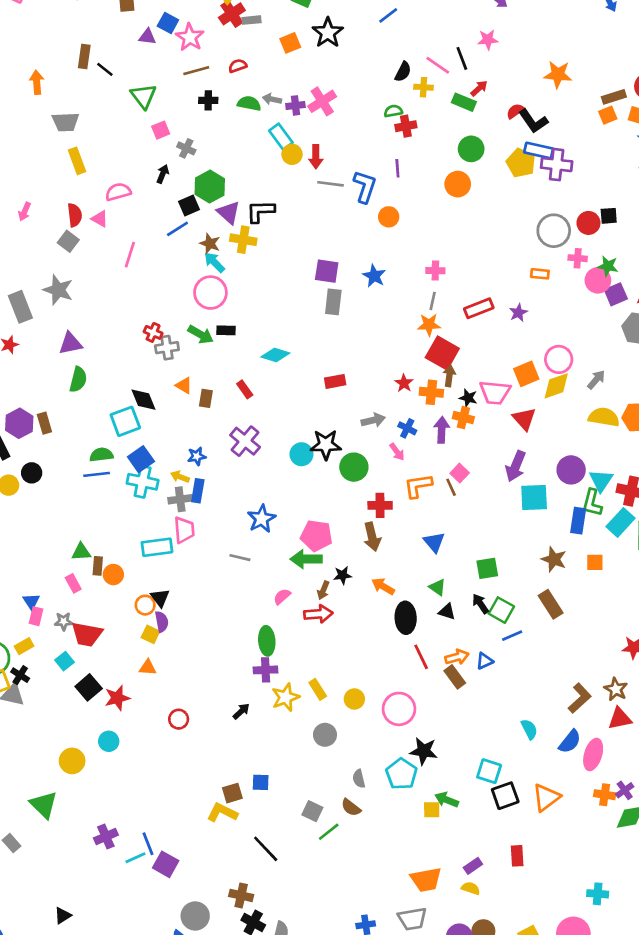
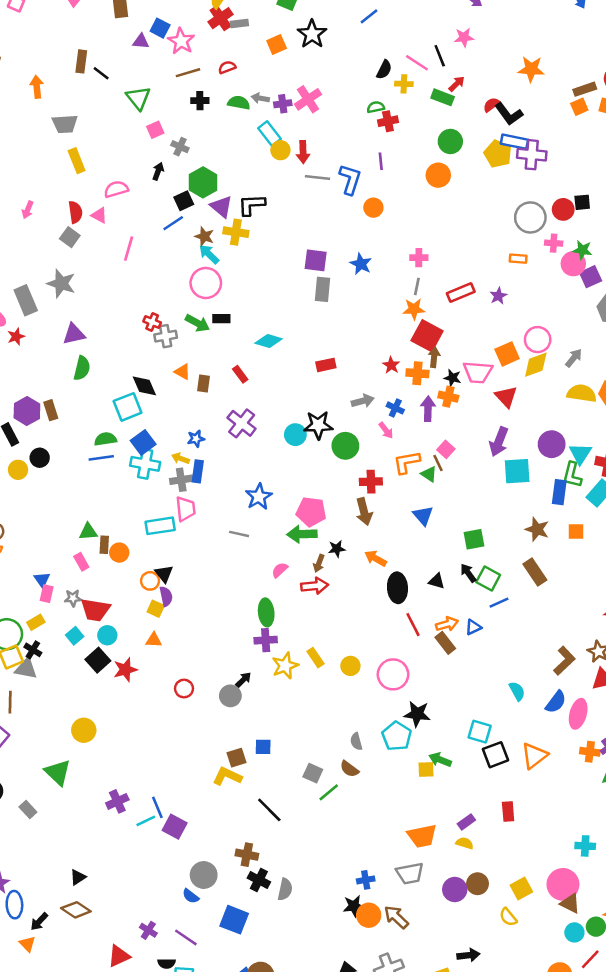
green triangle: (437, 587) -> (429, 474), moved
gray circle: (325, 735) -> (230, 696), moved
cyan circle: (109, 741) -> (107, 635), moved

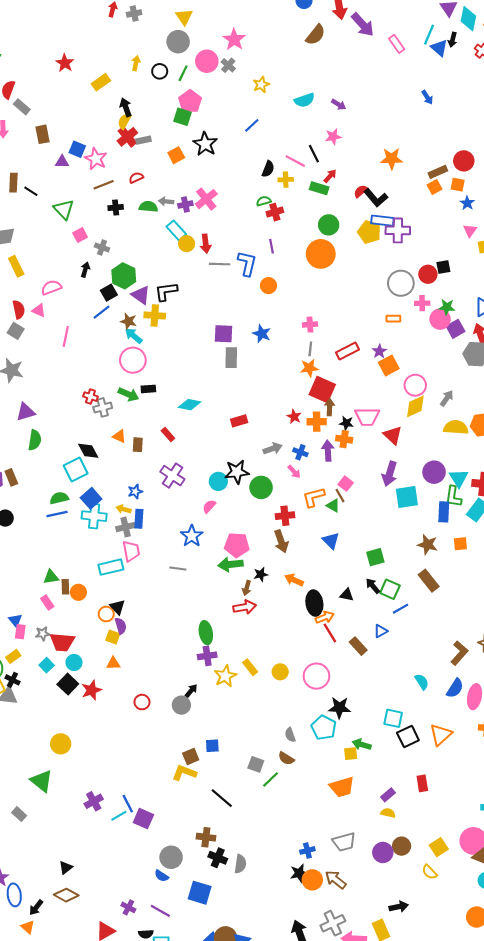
orange circle: (438, 175) -> (321, 254), size x1.4
orange square: (507, 354) -> (389, 366), moved
pink semicircle: (280, 570) -> (209, 506), moved
orange arrow: (447, 624) -> (325, 617), moved
orange trapezoid: (422, 836) -> (342, 787), moved

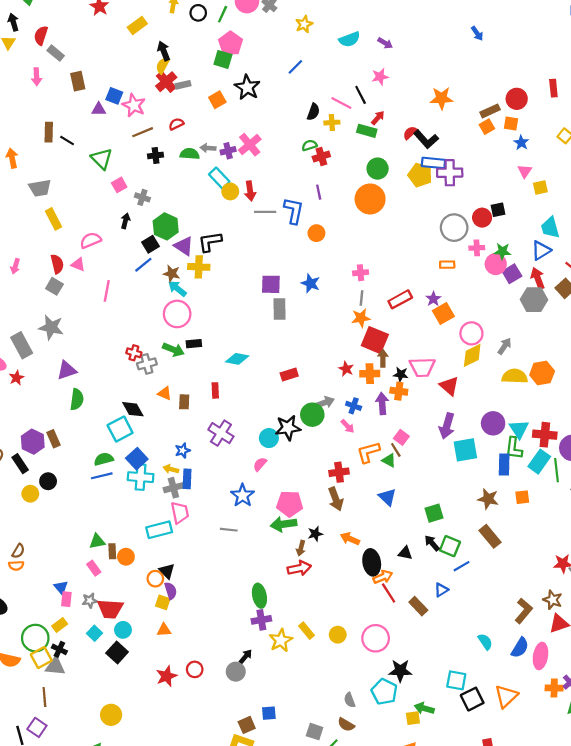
red rectangle: (168, 434) -> (215, 390), turned 40
green circle: (261, 487) -> (312, 415), moved
red star: (91, 690) -> (166, 676), moved

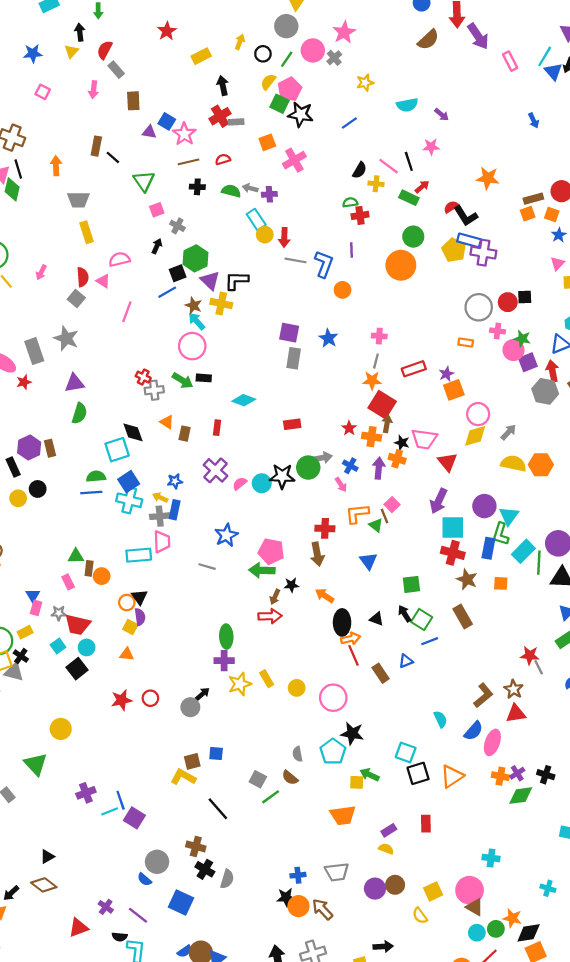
yellow semicircle: (163, 65) -> (268, 82), moved
black star: (247, 87) -> (301, 114), moved, turned -30
pink cross: (250, 145) -> (294, 160), moved
red cross: (545, 435) -> (453, 553), moved
pink semicircle: (260, 464) -> (240, 484), moved

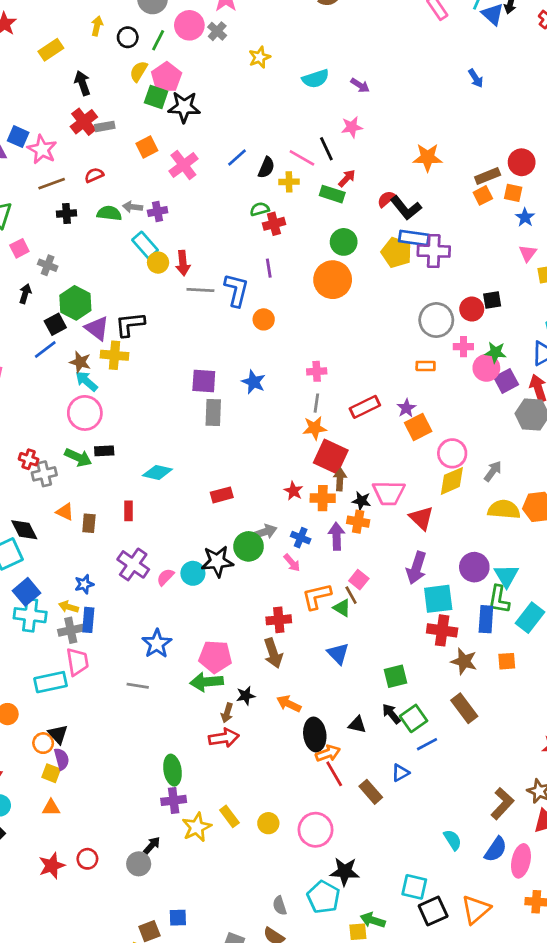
blue line: (349, 123) -> (237, 158), moved
green square: (422, 620) -> (414, 718), turned 30

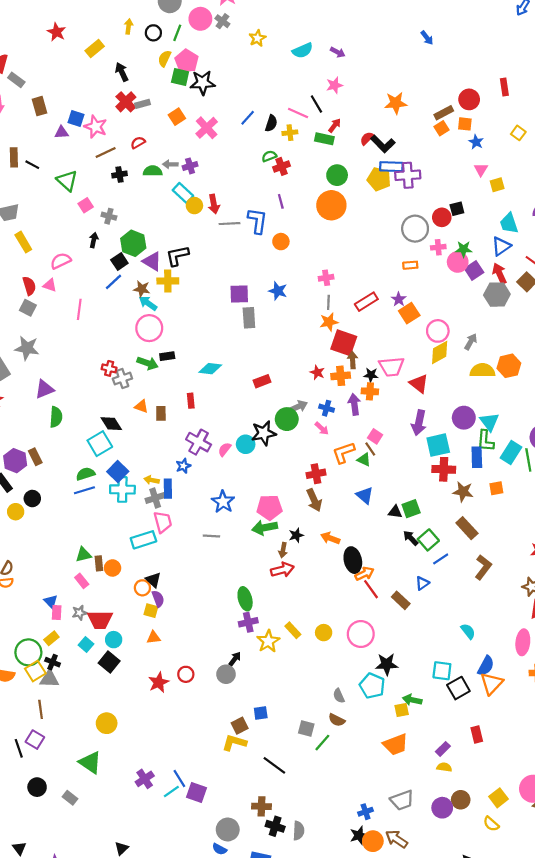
blue star: (84, 584) -> (183, 466), moved
black triangle: (357, 725) -> (395, 512), moved
brown L-shape: (502, 804) -> (483, 567), moved
blue semicircle: (496, 849) -> (486, 666), moved

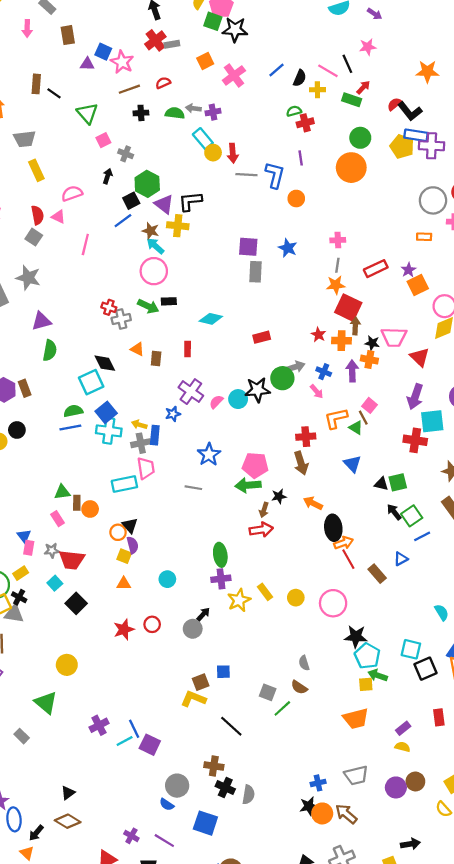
red cross: (444, 469) -> (415, 440), moved
cyan circle: (114, 640) -> (167, 579), moved
cyan pentagon: (372, 686) -> (367, 656), moved

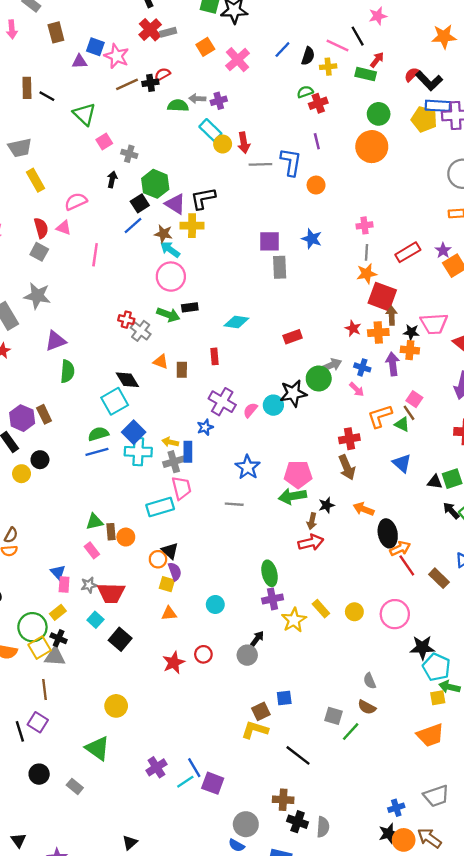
black cross: (141, 113) -> (150, 83), moved
gray cross: (121, 319) -> (141, 331), turned -36

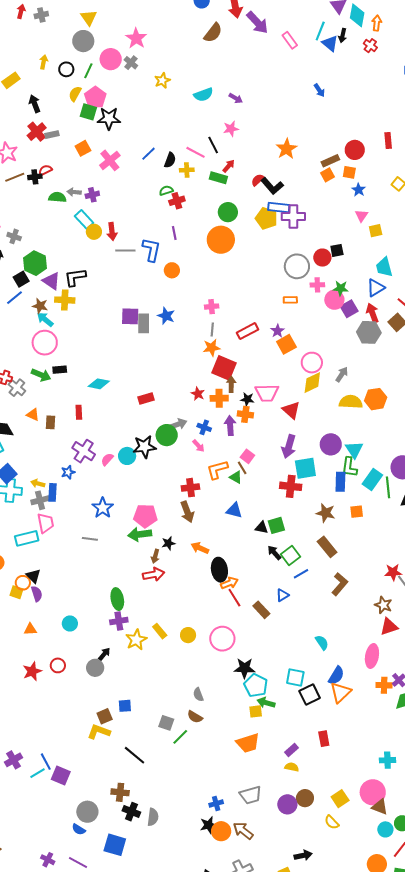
orange star: (444, 37) -> (287, 149), turned -30
gray rectangle: (280, 267) -> (144, 323), moved
blue triangle: (402, 463) -> (234, 510), turned -30
yellow square: (167, 584) -> (17, 592), moved

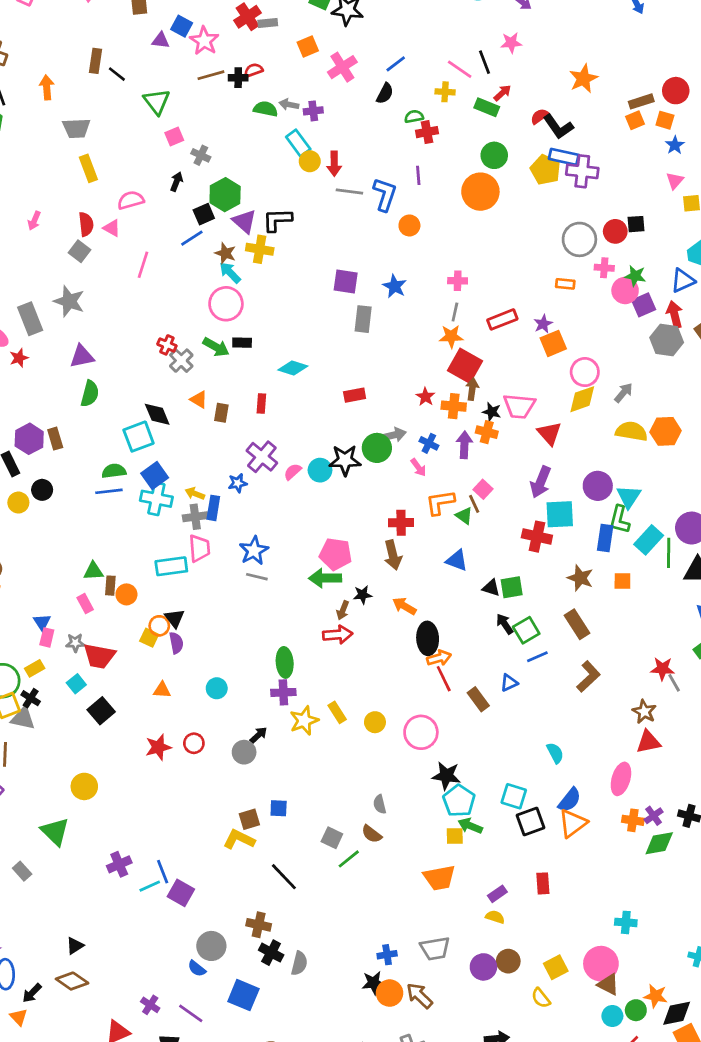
black semicircle: (170, 160) -> (385, 93), moved
gray rectangle: (144, 323) -> (363, 319), moved
blue star: (103, 508) -> (254, 551), moved

